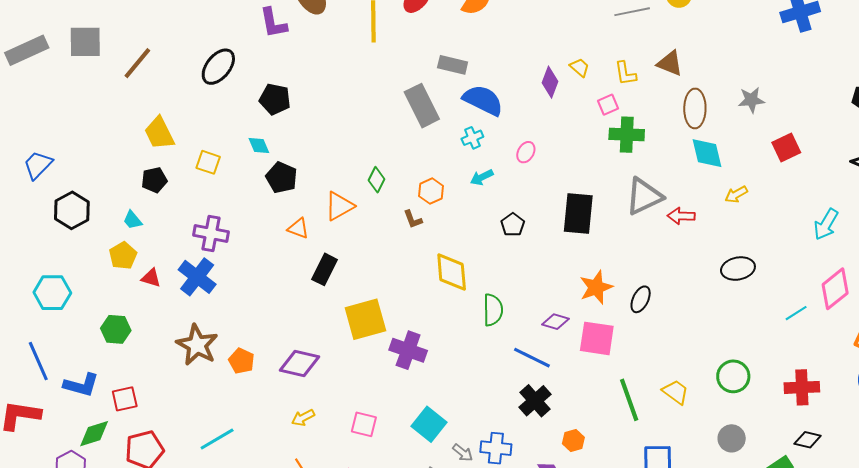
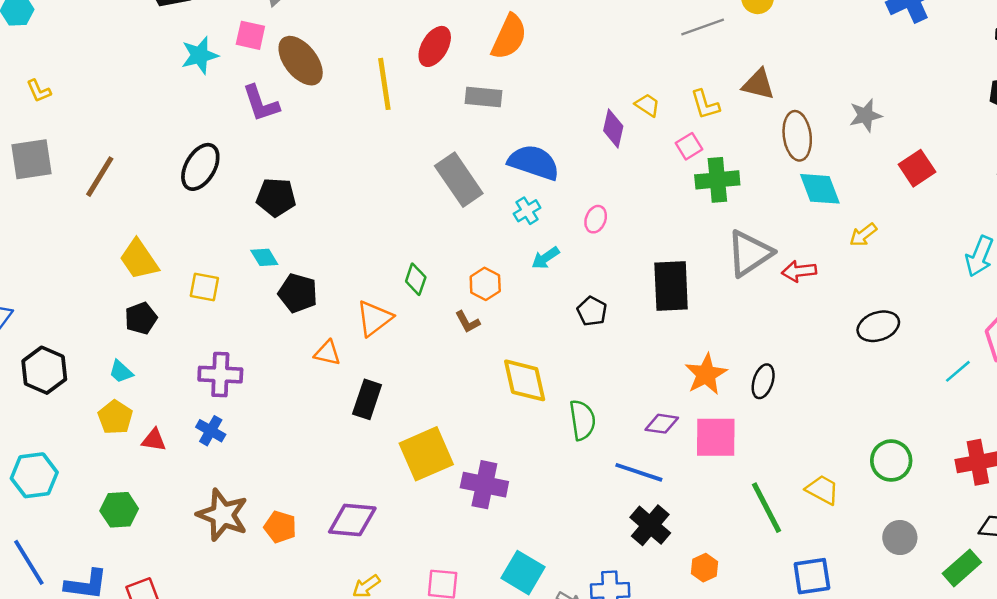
gray rectangle: (453, 65) -> (483, 97), moved
blue cross: (197, 277) -> (211, 431), size x0.6

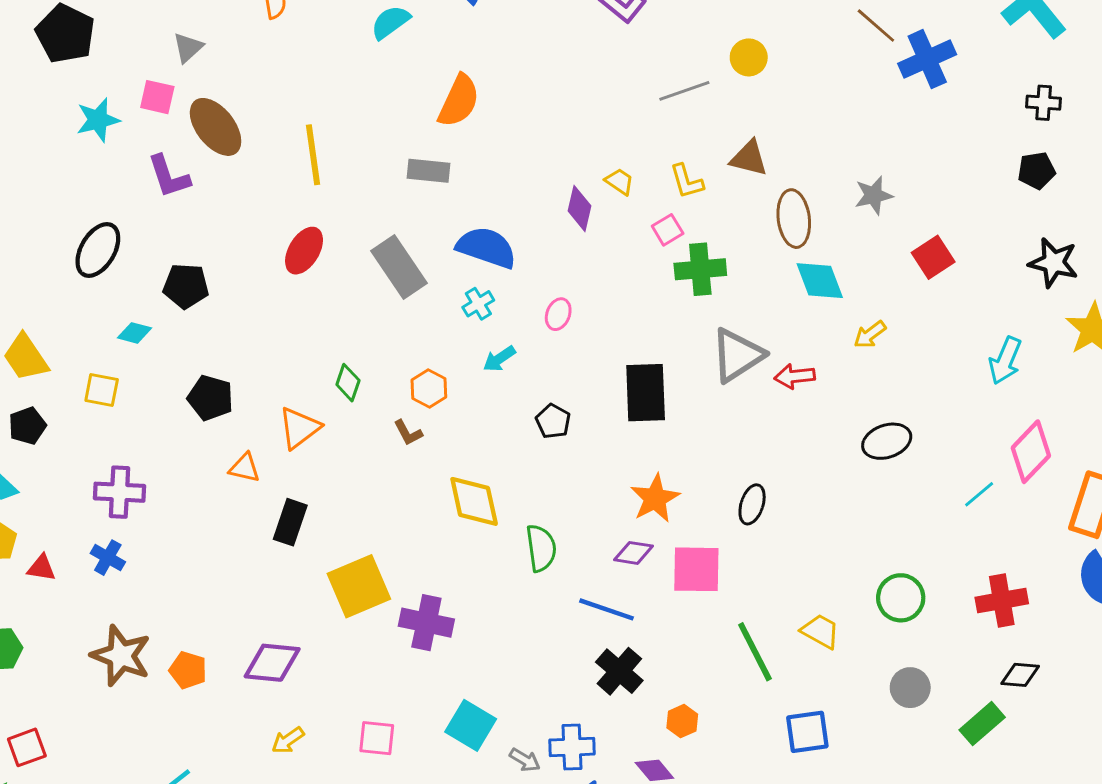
red ellipse: (435, 46) -> (304, 251), moved
cyan diamond: (264, 257) -> (135, 333), moved, turned -44
orange star: (706, 374) -> (655, 498), moved

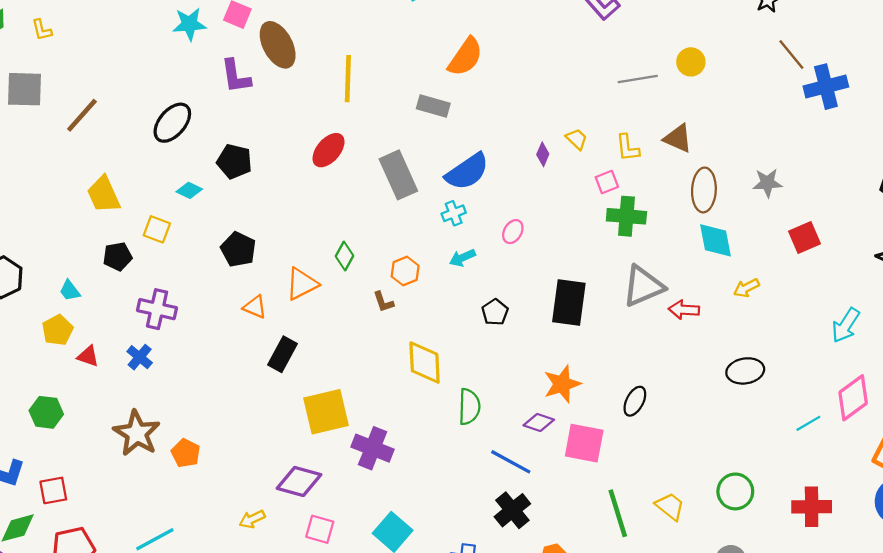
purple diamond: (579, 208) -> (543, 154), size x0.7
blue semicircle: (486, 247) -> (467, 172), turned 117
black pentagon: (27, 426) -> (118, 256), moved
purple diamond: (272, 663) -> (299, 481), moved

